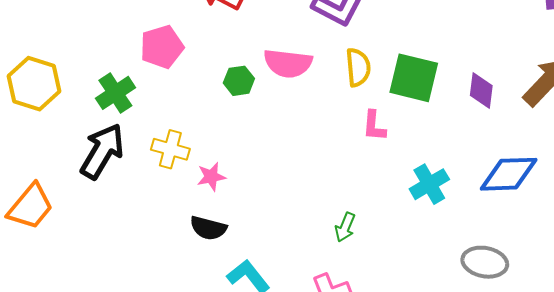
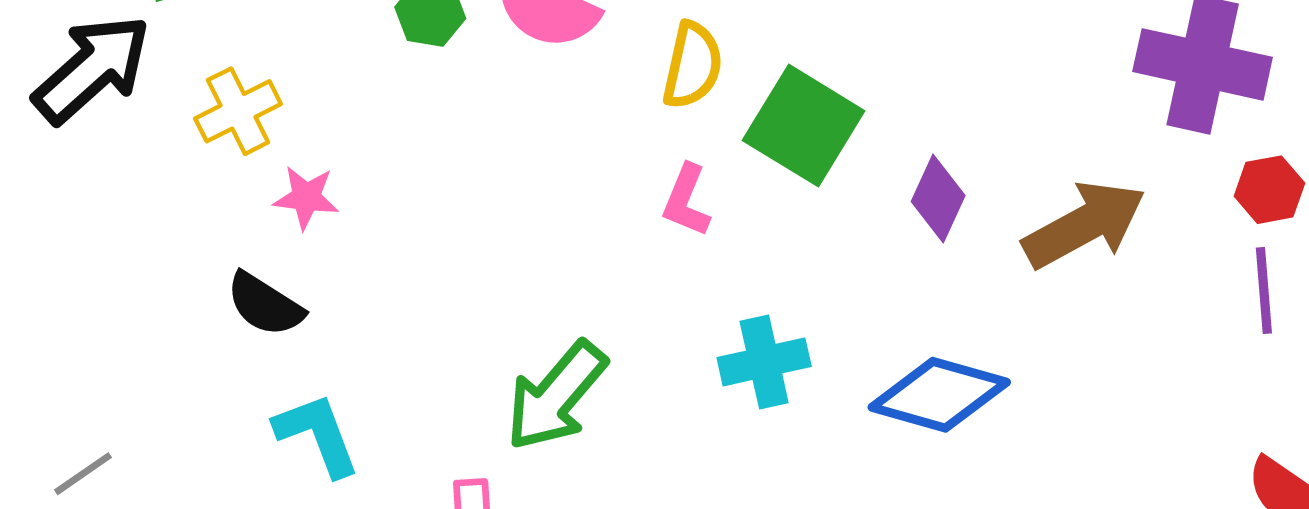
yellow cross: (170, 149) -> (238, 111), turned 30
green arrow: (345, 227) -> (556, 396), size x1.8

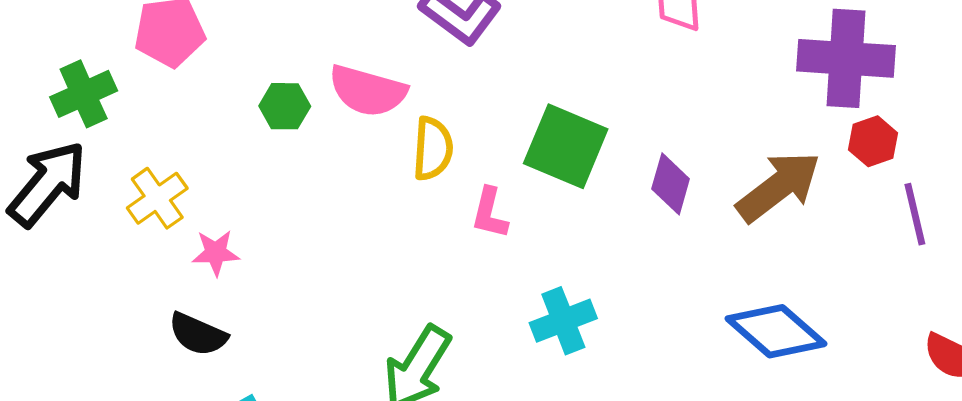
yellow semicircle: (693, 65) -> (433, 149), moved
red hexagon: (1269, 190) -> (873, 141), moved
blue diamond: (939, 395) -> (776, 331), moved, turned 34

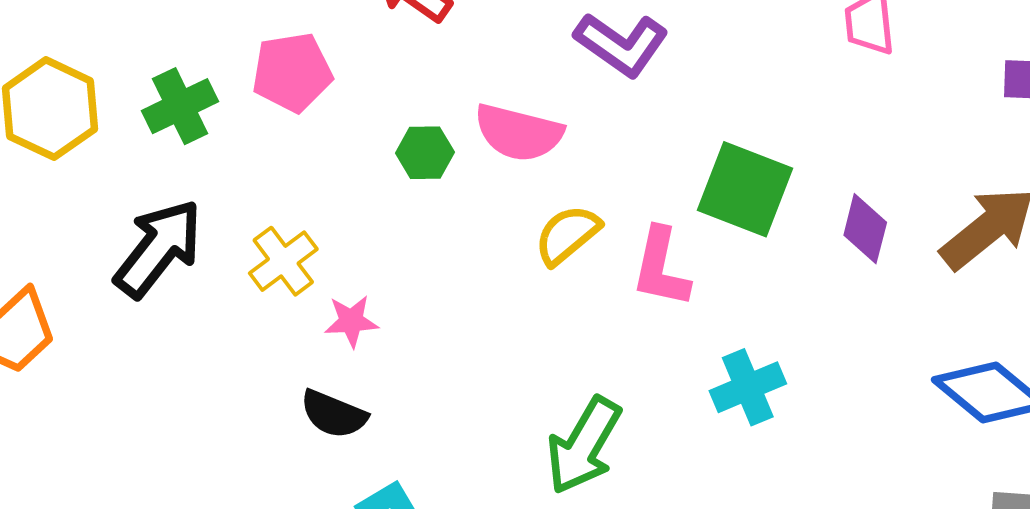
green cross: (84, 94) -> (180, 106), moved
yellow semicircle: (433, 149) -> (567, 235), moved, turned -132
pink L-shape: (490, 213) -> (661, 268), size x1.4

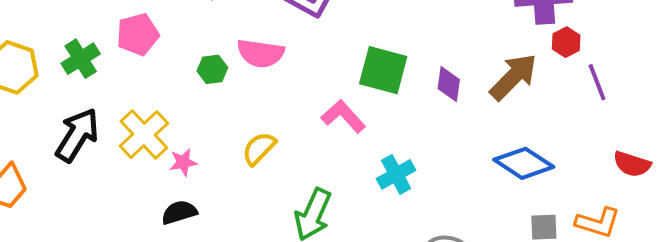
yellow semicircle: (567, 235) -> (259, 148), moved
yellow cross: (283, 261) -> (144, 135), size x1.4
pink L-shape: (661, 268) -> (343, 116), turned 132
black semicircle: (334, 414) -> (179, 212), turned 147

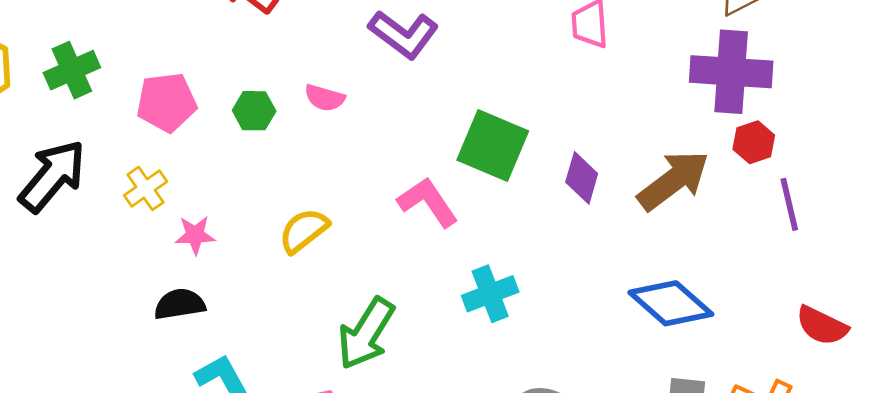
pink pentagon: (138, 34) -> (167, 102), moved
pink semicircle: (261, 53) -> (325, 98), size x0.6
yellow cross: (144, 135) -> (146, 188), size x0.6

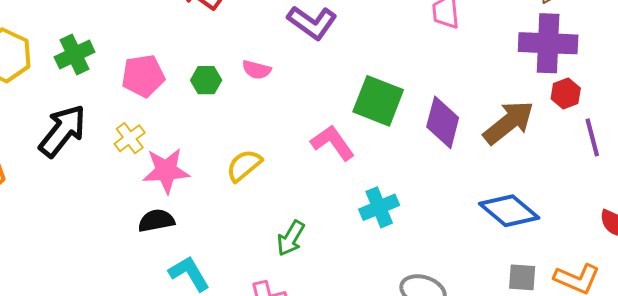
purple diamond: (582, 178) -> (443, 122), size x1.4
pink star: (195, 235) -> (166, 171), size x1.6
green arrow: (366, 333) -> (291, 238), size x0.7

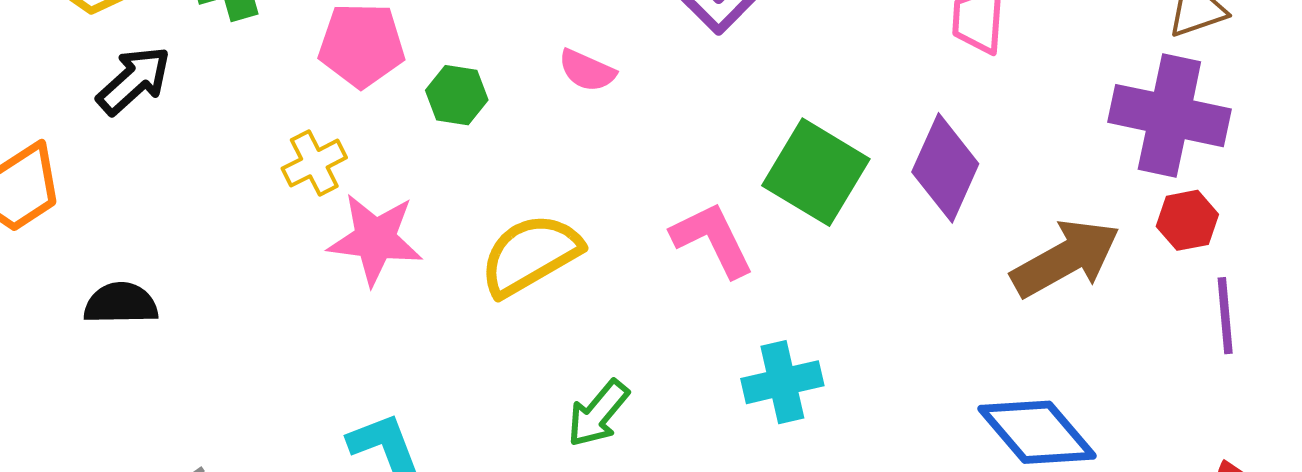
green hexagon: (206, 80) -> (457, 95), moved
purple diamond: (443, 122) -> (945, 168), moved
black arrow: (62, 131) -> (134, 80), moved, size x0.7
yellow semicircle: (244, 165) -> (530, 255), size x1.4
black semicircle: (156, 221) -> (121, 303), moved

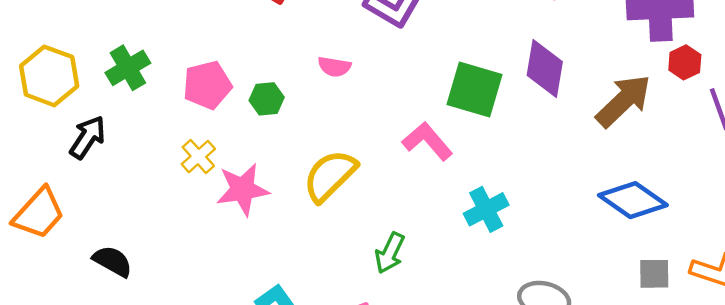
black semicircle: (121, 303) -> (113, 261), turned 45

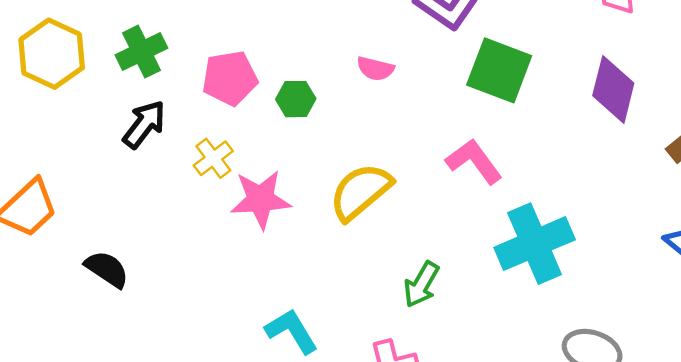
green square: (474, 89) -> (499, 70), moved
black arrow: (88, 137) -> (144, 124), moved
cyan cross: (486, 209) -> (535, 244), size x1.5

